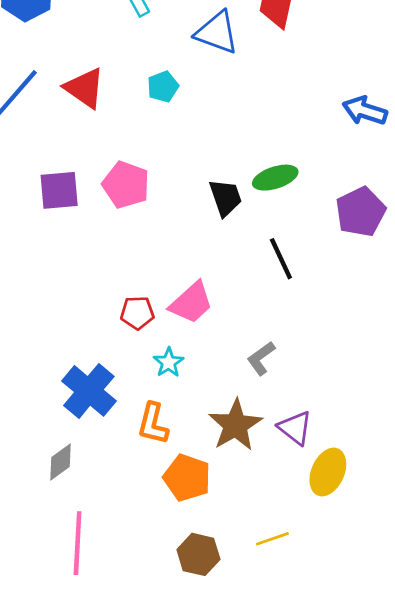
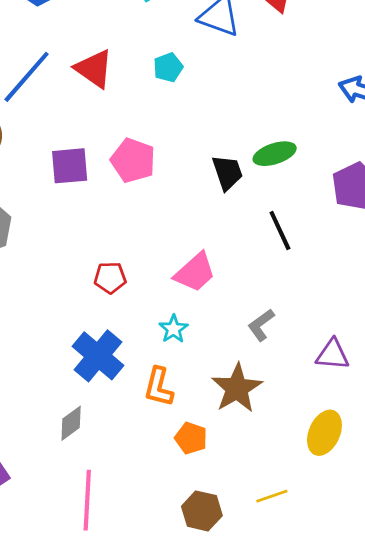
red pentagon: (137, 313) -> (110, 278), moved
purple triangle: (295, 428) -> (333, 355), moved, turned -33
orange pentagon: (187, 478) -> (191, 438), size x0.7

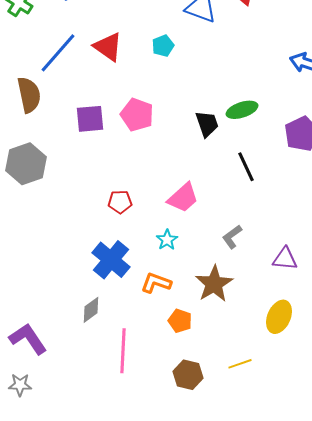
orange L-shape: (159, 387) -> (156, 283), turned 96
pink line: (87, 500) -> (123, 351), moved

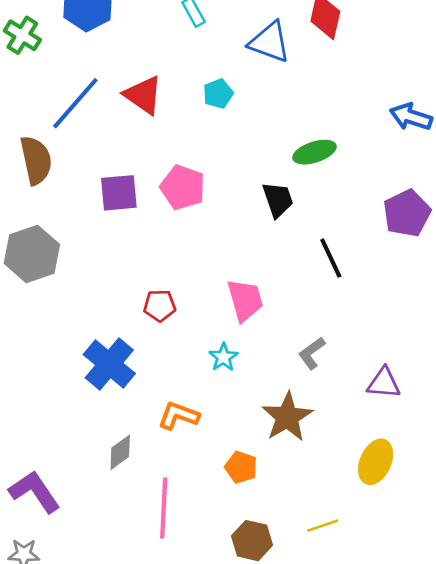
green ellipse: (242, 110) -> (314, 152), moved
pink trapezoid: (183, 198) -> (245, 300), turned -64
blue cross: (111, 260) -> (109, 364), moved
orange L-shape: (156, 283) -> (179, 416), moved

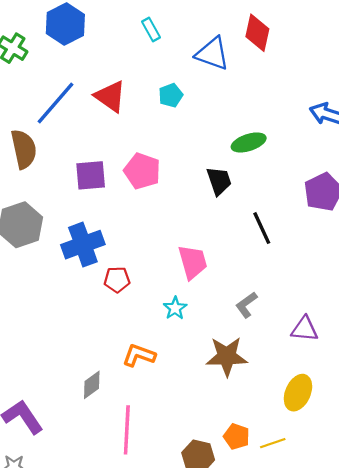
red pentagon: (160, 306) -> (117, 280), moved
blue cross: (109, 364) -> (83, 245), moved, turned 30
brown star: (287, 417) -> (227, 356), turned 30
orange pentagon: (241, 467) -> (237, 437), moved
yellow line: (323, 526) -> (273, 443), moved

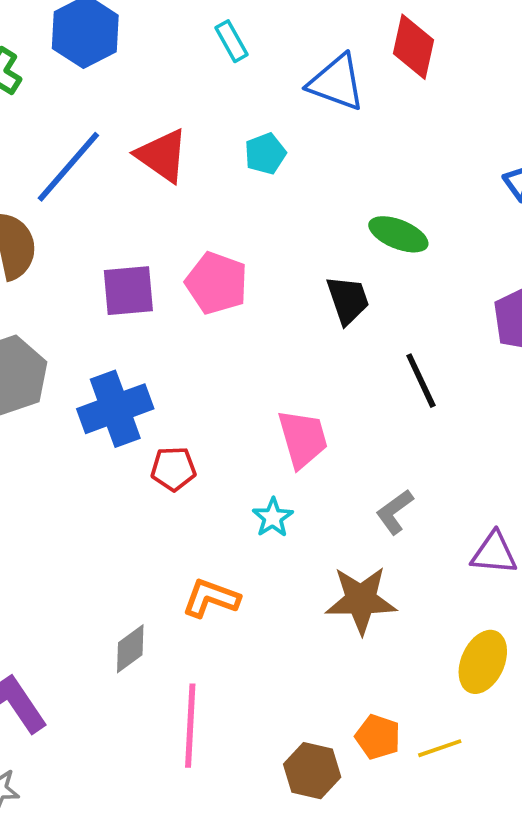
green ellipse: (249, 142) -> (398, 234), turned 40

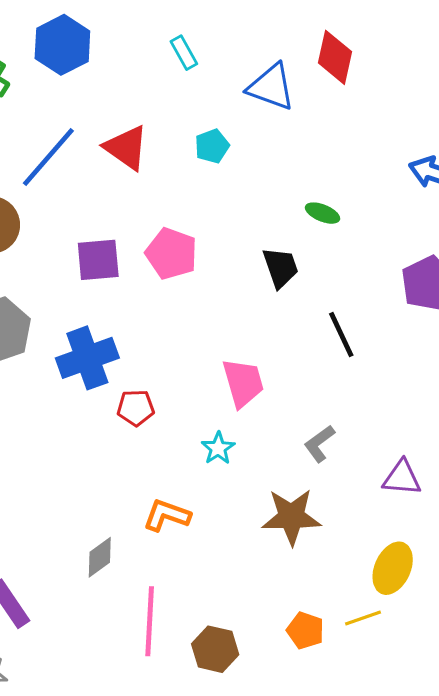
green ellipse: (398, 234) -> (323, 213), size x0.7
yellow line: (440, 748) -> (363, 618), moved
brown hexagon: (312, 771) -> (215, 649), moved

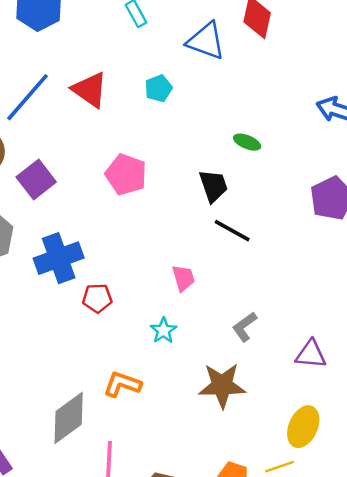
purple square: (98, 260) -> (36, 180), moved, turned -33
black line: (341, 335) -> (232, 231), moved, turned -36
pink trapezoid: (243, 383) -> (183, 278), size x0.7
gray diamond: (100, 557) -> (69, 418), size x1.6

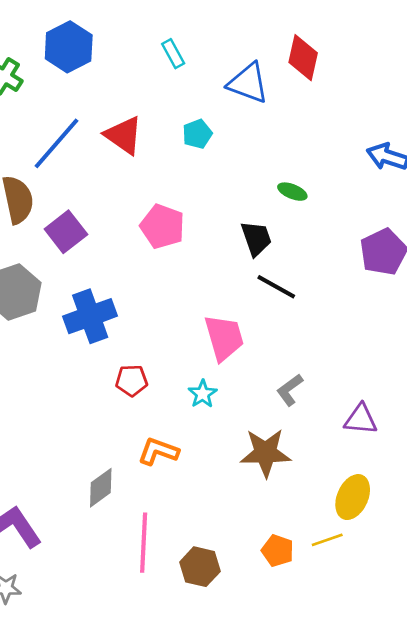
pink trapezoid: (183, 278) -> (224, 338), size x1.6
red pentagon: (97, 298) -> (132, 380), moved
gray diamond: (69, 418) -> (101, 488), size x0.7

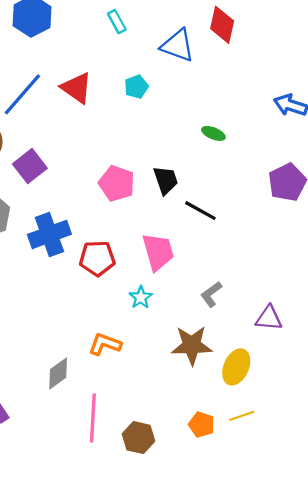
pink pentagon: (162, 226) -> (117, 183), moved
black trapezoid: (256, 238) -> (166, 180), moved
red pentagon: (132, 380) -> (97, 258), moved, size x1.4
yellow ellipse: (353, 497) -> (236, 367), moved

